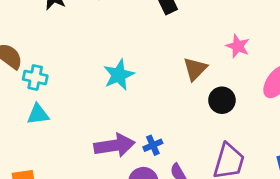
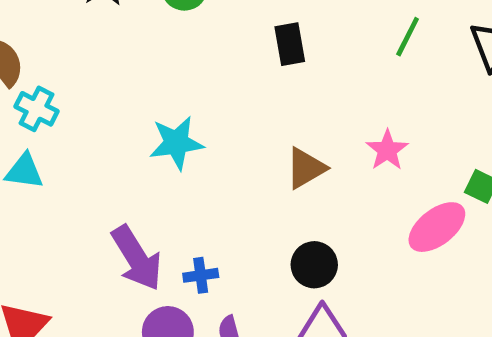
black circle: (222, 100) -> (314, 265), moved
purple arrow: (114, 145) -> (137, 258), turned 51

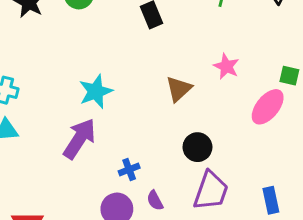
purple arrow: (137, 258) -> (79, 139), moved, turned -102

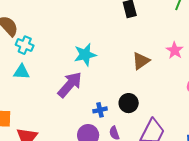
black circle: (197, 147) -> (129, 103), moved

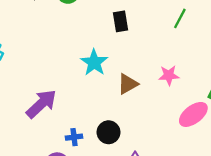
pink star: (175, 50) -> (169, 75), turned 30
cyan star: (85, 55) -> (94, 62), moved, turned -30

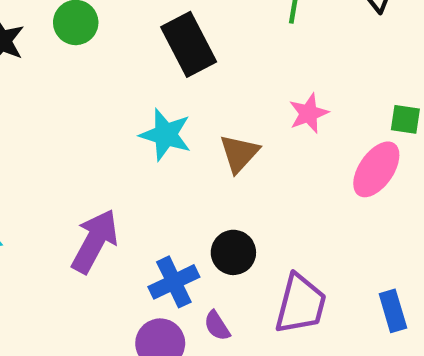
black rectangle: (120, 21) -> (189, 44), size x1.5
blue cross: (74, 137) -> (174, 282), size x1.5

